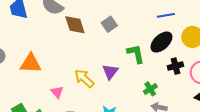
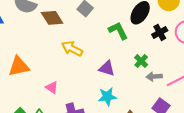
purple triangle: (110, 72) -> (107, 68), moved, turned -36
yellow arrow: (84, 78) -> (72, 49), moved

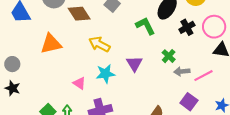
orange triangle: (19, 66) -> (51, 44), moved
purple triangle: (107, 68) -> (134, 64), turned 42
cyan star: (107, 97) -> (105, 74), moved

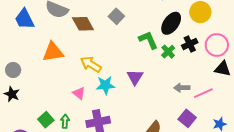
yellow arrow: (99, 44) -> (91, 64), moved
green cross: (169, 56) -> (168, 52), moved

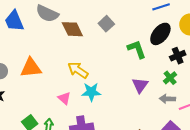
orange triangle: (53, 52) -> (31, 68), moved
green cross: (168, 52) -> (170, 78), moved
purple triangle: (135, 77) -> (140, 85), moved

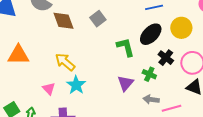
black cross: (178, 56) -> (166, 58), turned -35
green cross: (170, 78) -> (149, 74), moved, turned -32
cyan star: (91, 92) -> (76, 85), turned 30

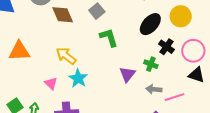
green L-shape: (126, 47) -> (109, 38), moved

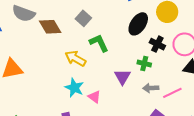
yellow arrow: (66, 56) -> (75, 58), moved
pink triangle: (51, 83) -> (94, 97), moved

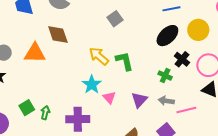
brown diamond: (50, 27) -> (58, 35), moved
green L-shape: (99, 43) -> (124, 61), moved
purple triangle: (122, 77) -> (139, 100), moved

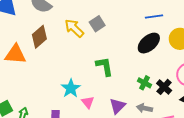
brown diamond: (58, 35) -> (39, 37), turned 65
yellow arrow: (99, 56) -> (74, 28), moved
black cross: (182, 59) -> (164, 87), moved

